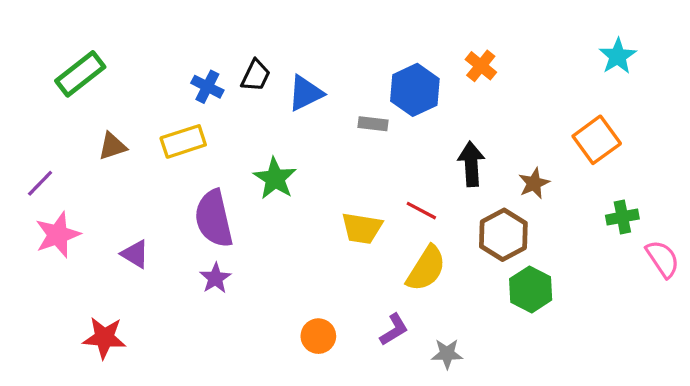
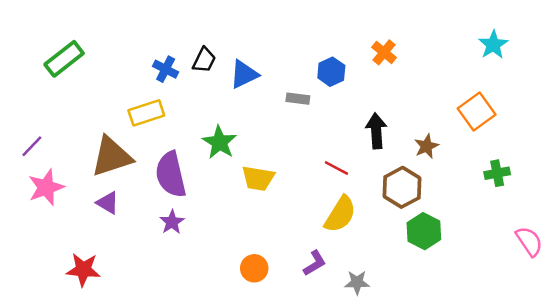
blue hexagon: (415, 90) -> (331, 72), size x0.7
brown triangle: (112, 146) -> (112, 156), moved, size x1.8
yellow trapezoid: (362, 228) -> (258, 178), moved
pink semicircle: (663, 259) -> (529, 241), moved

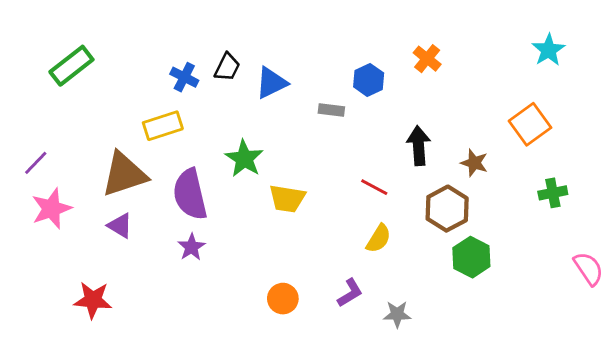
brown star: (426, 146) -> (474, 163), turned -30
yellow semicircle: (340, 214) -> (379, 239), size x0.7

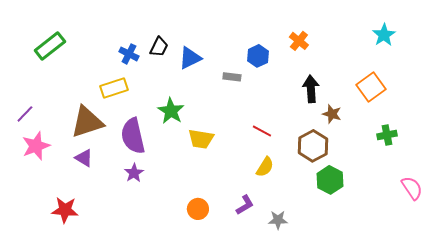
black arrow: (419, 146) -> (311, 89), moved

